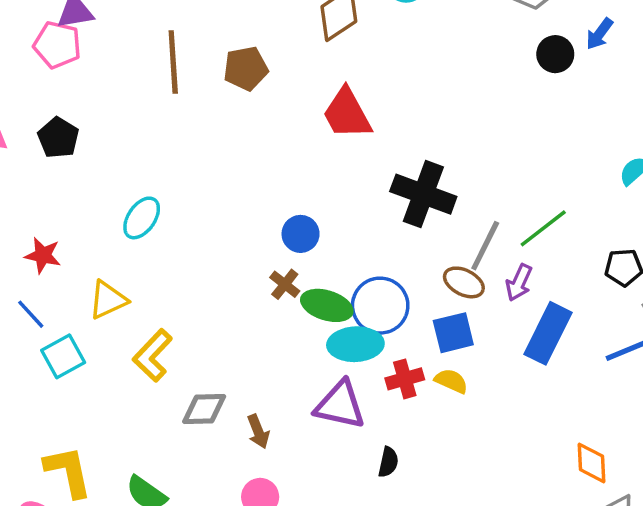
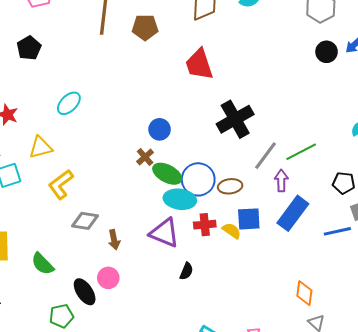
black cross: (423, 194) -> (235, 119), turned 30
brown ellipse: (464, 282) -> (230, 186), moved, turned -45
purple arrow: (519, 283) -> (281, 181), turned 145
blue square: (453, 333) -> (249, 219), moved

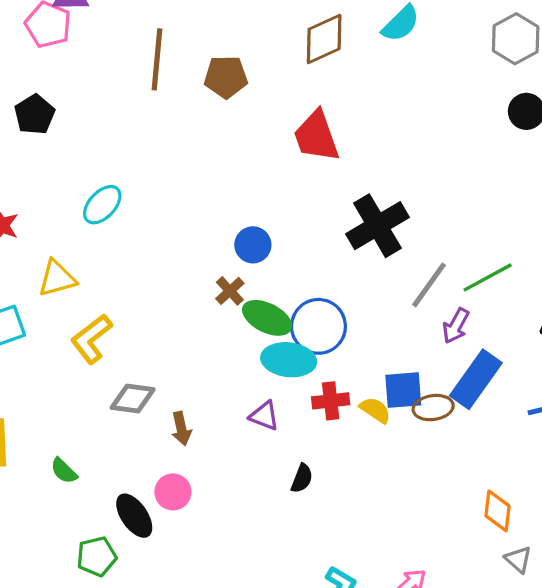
purple arrow: (281, 181) -> (456, 326), turned -150
brown ellipse: (230, 186) -> (433, 408), moved
purple triangle: (164, 233) -> (264, 416), size x0.6
green semicircle: (43, 264) -> (64, 471), size x0.7

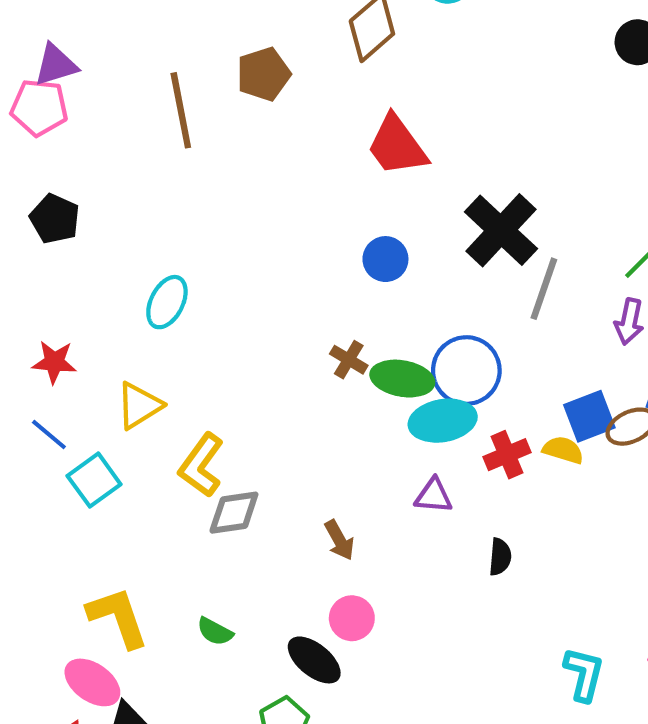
brown pentagon: (226, 77) -> (264, 74), moved
blue circle: (253, 245) -> (385, 259), moved
gray line: (429, 285) -> (544, 289), moved
gray diamond: (133, 398) -> (234, 513), moved

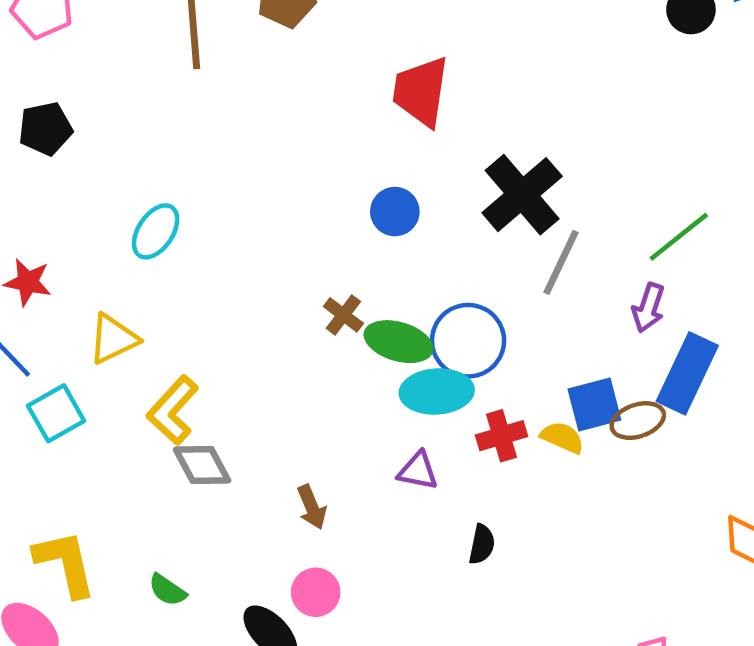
red trapezoid: (397, 146) -> (421, 91), turned 38
black pentagon: (55, 219) -> (45, 129), turned 30
gray diamond: (234, 513) -> (202, 465), turned 64

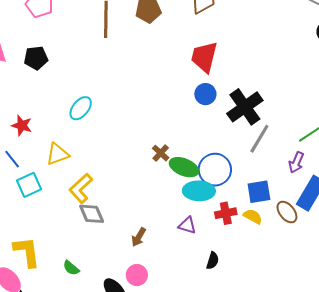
blue circle: (395, 212) -> (205, 94), moved
blue square: (594, 405) -> (259, 192), moved
brown ellipse: (638, 421) -> (287, 212), turned 65
brown arrow: (312, 507) -> (139, 237), turned 48

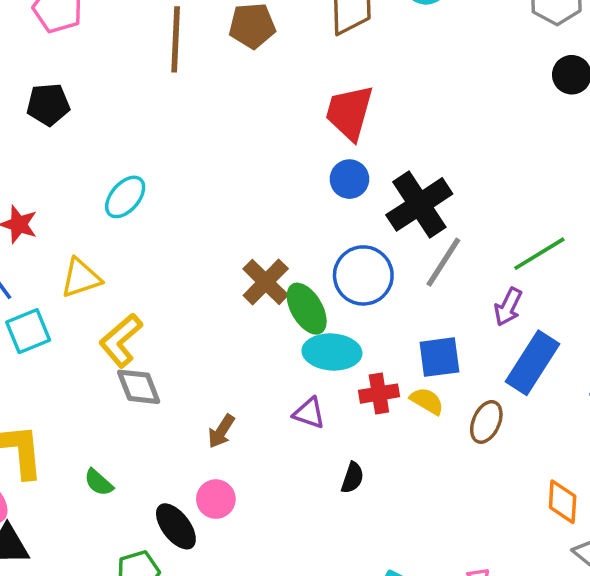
brown cross: (161, 153) -> (266, 282), size x1.5
green ellipse: (184, 167) -> (307, 309), turned 36
blue circle: (215, 170) -> (363, 275), moved
brown ellipse: (287, 212) -> (486, 422), moved, turned 60

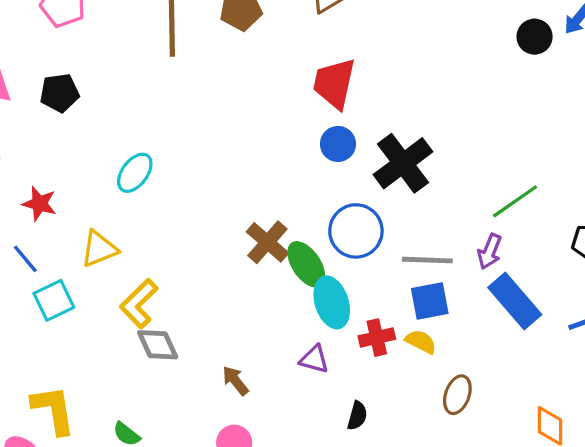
gray line: (443, 262) -> (427, 260), moved, turned 63
cyan ellipse: (332, 352) -> (332, 302), turned 72
blue rectangle: (532, 363) -> (515, 301), turned -70
brown ellipse: (486, 422) -> (457, 395), moved
brown arrow: (221, 431) -> (235, 381), turned 112

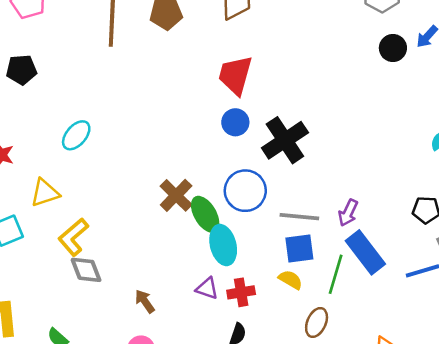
green line: (515, 201) -> (336, 274), moved, turned -42
red cross: (377, 338) -> (241, 292), moved

